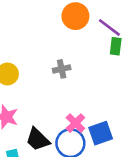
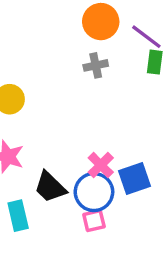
gray cross: (62, 69) -> (96, 65), moved

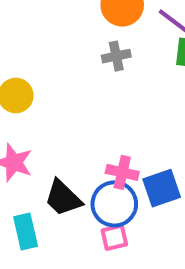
pink cross: (101, 165) -> (122, 172), turned -32

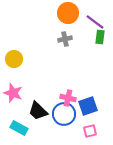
cyan rectangle: (26, 232) -> (19, 128), turned -48
pink square: (114, 237) -> (90, 131), moved

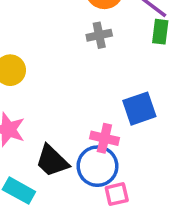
blue square: (88, 106) -> (139, 109), moved
pink square: (90, 131) -> (117, 194), moved

